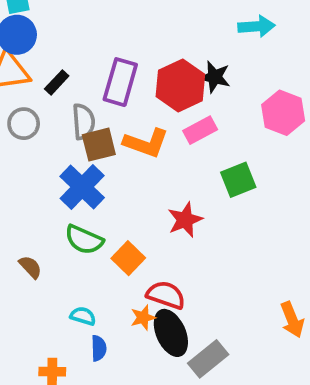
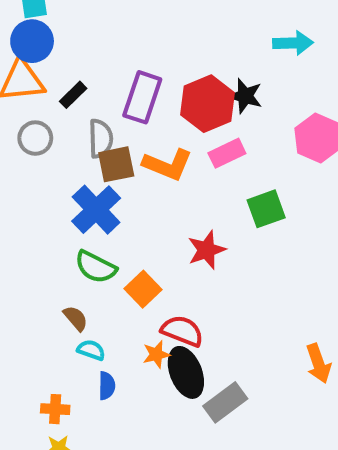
brown semicircle: (30, 267) -> (76, 318), moved

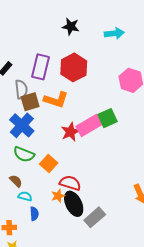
black star: (245, 96) -> (71, 27), moved
pink rectangle: (227, 153) -> (89, 125), moved, size x1.4
red star: (207, 250) -> (70, 132), moved

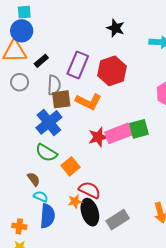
blue semicircle: (34, 214) -> (47, 216), size x1.6
gray rectangle: (95, 217) -> (118, 220), moved

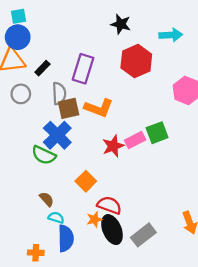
red hexagon: (112, 71) -> (136, 61), moved
pink rectangle: (118, 133) -> (135, 140), size x0.7
green semicircle: (46, 153) -> (44, 155), moved

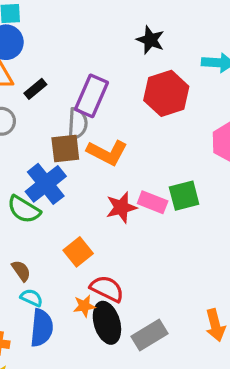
gray semicircle: (59, 93) -> (77, 124), moved
pink rectangle: (135, 140) -> (153, 202), turned 42

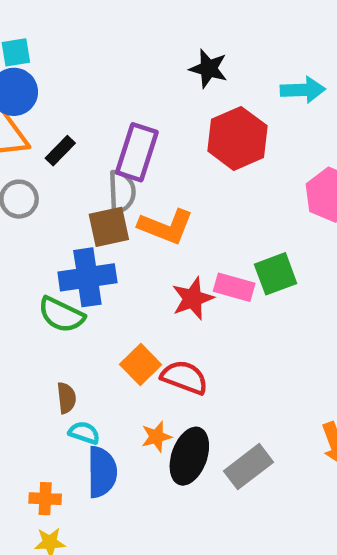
blue cross: (46, 184) -> (87, 277), turned 36
brown semicircle: (21, 271) -> (66, 398), turned 35
red semicircle: (107, 289) -> (184, 377), moved
black ellipse: (107, 323) -> (189, 456), turned 42

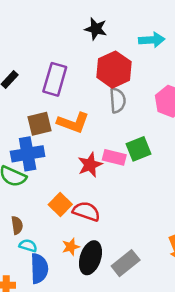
gray semicircle: (122, 192) -> (118, 100), moved

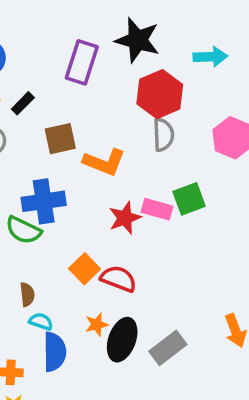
black star: (96, 29) -> (138, 40), size x1.5
purple rectangle: (55, 79) -> (82, 62), moved
brown square: (40, 124) -> (60, 139), moved

